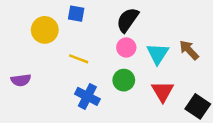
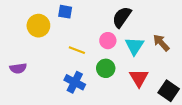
black semicircle: (128, 20) -> (122, 17), moved
yellow line: (79, 59) -> (77, 50), moved

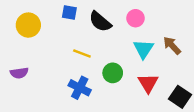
black semicircle: (122, 17) -> (100, 22), moved, turned -85
yellow circle: (38, 26) -> (28, 25), moved
pink circle: (108, 41) -> (136, 18), moved

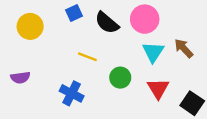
blue square: (69, 12) -> (74, 13), turned -35
pink circle: (136, 18) -> (145, 19), size x1.5
blue cross: (80, 88) -> (72, 93), moved

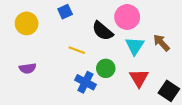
black semicircle: (107, 23) -> (103, 31), moved
purple semicircle: (20, 78) -> (28, 68), moved
blue cross: (72, 93) -> (85, 82), moved

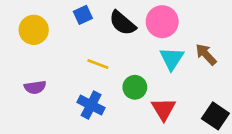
black semicircle: (103, 31) -> (123, 23), moved
red triangle: (139, 78) -> (164, 109), moved
blue cross: (85, 82) -> (91, 105), moved

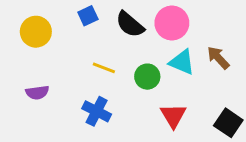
cyan triangle: (172, 59) -> (182, 62), turned -40
green circle: (135, 87) -> (147, 77), moved

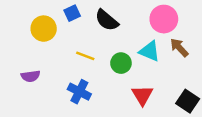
pink circle: (172, 23) -> (164, 19), moved
yellow circle: (36, 32) -> (44, 29), moved

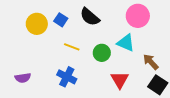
blue square: (72, 13) -> (61, 20), moved, turned -32
brown arrow: (179, 48) -> (151, 62), moved
purple semicircle: (31, 76) -> (23, 78), moved

